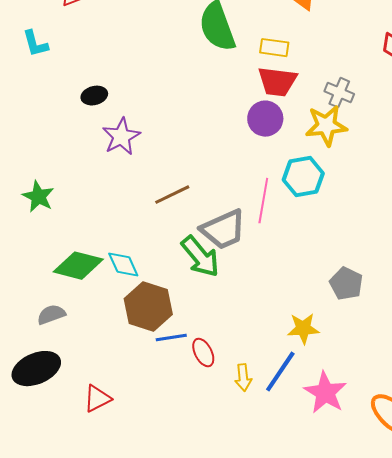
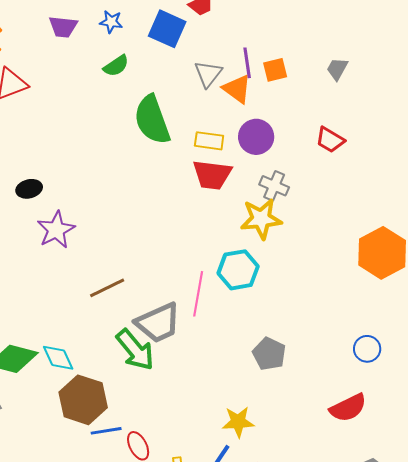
purple circle: (265, 119) -> (256, 137), moved
gray pentagon: (346, 284) -> (269, 354), moved

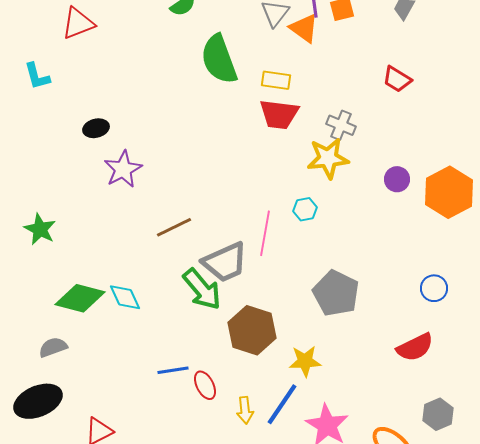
purple circle: (256, 137) -> (397, 179), moved, size x0.7
cyan hexagon: (238, 270) -> (305, 209), size x0.6
gray pentagon: (269, 354) -> (336, 293), size x1.4
brown hexagon: (83, 400) -> (252, 330), moved

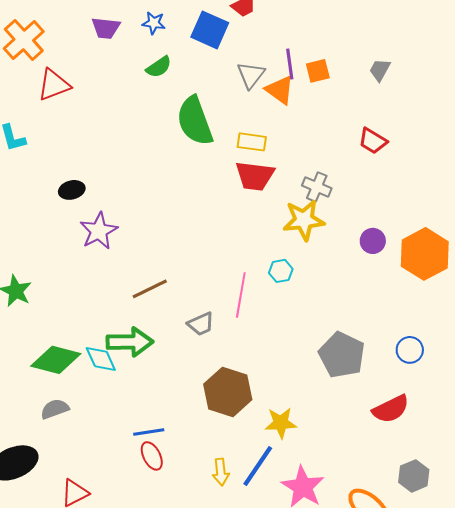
gray trapezoid: (225, 262) -> (201, 324), size x0.6
green arrow: (202, 289) -> (130, 342), moved, turned -51
gray pentagon: (336, 293) -> (342, 355), moved
gray semicircle: (53, 347) -> (55, 409), moved
red ellipse: (205, 385) -> (152, 456), moved

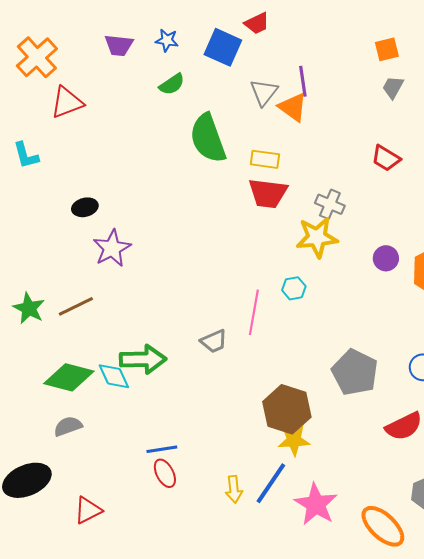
orange square: (318, 71) -> (387, 49), moved
brown line: (150, 289) -> (76, 306), moved
brown hexagon: (228, 392) -> (287, 409), moved

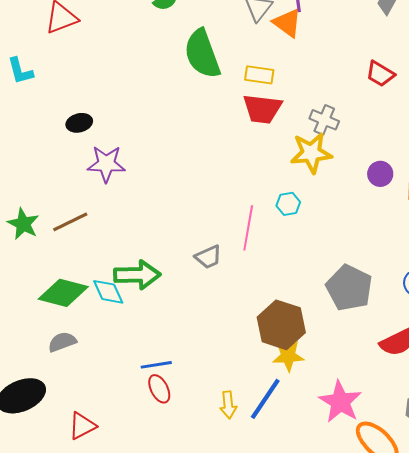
purple star: (112, 248) -> (106, 164), turned 30
pink star: (316, 504) -> (340, 402), moved

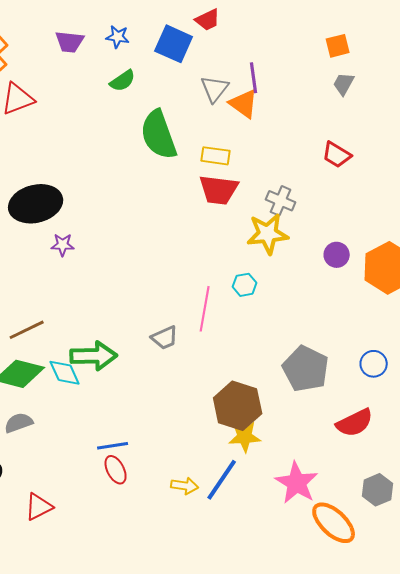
black ellipse: (79, 123) -> (36, 204), size x2.0
purple star: (106, 164) -> (63, 245), size x0.6
brown line: (70, 222) -> (27, 330), moved
yellow arrow: (228, 405) -> (185, 486), turned -76

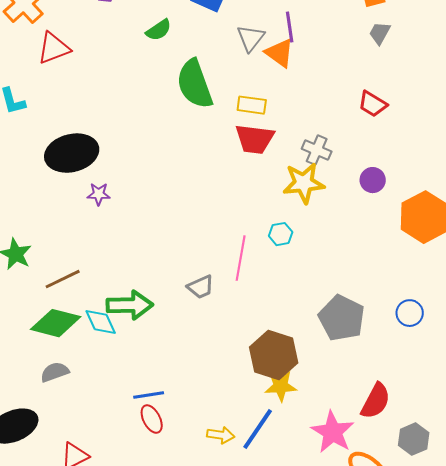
purple circle: (337, 255) -> (373, 180), moved
red semicircle: (355, 423) -> (376, 401), moved, turned -36

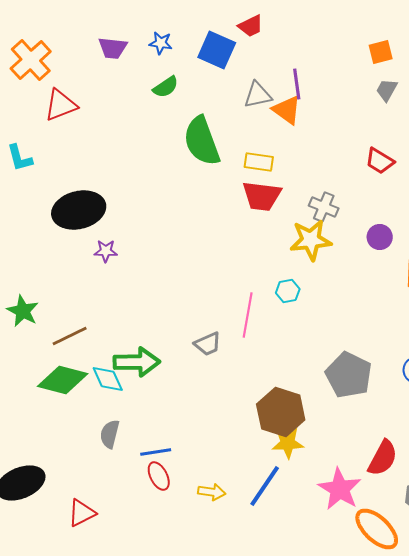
gray triangle: (251, 38) -> (258, 95), turned 40
gray semicircle: (55, 372) -> (110, 434), moved, turned -56
yellow arrow: (221, 435) -> (212, 492), moved

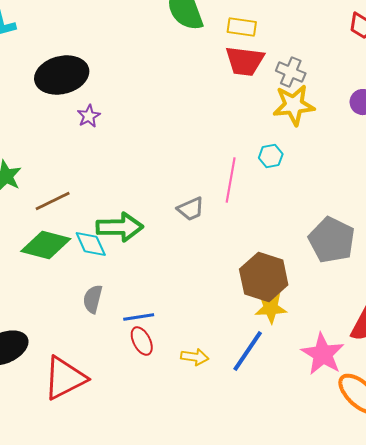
gray cross: (324, 207) -> (291, 72), moved
purple star: (106, 251) -> (89, 116), turned -30
red triangle: (82, 513) -> (65, 378), size x1.6

